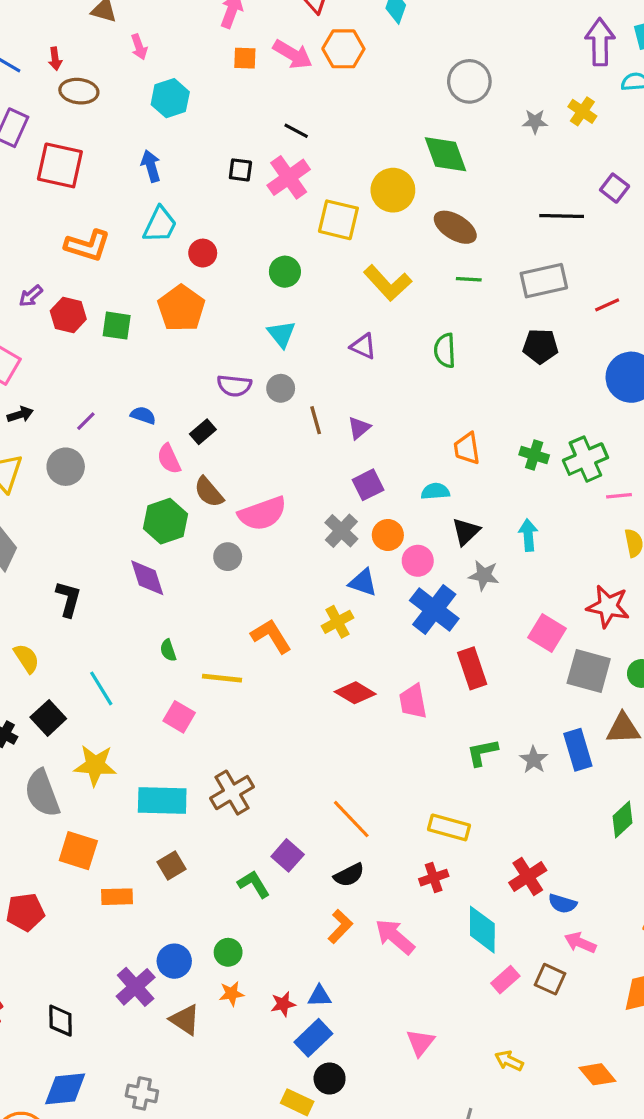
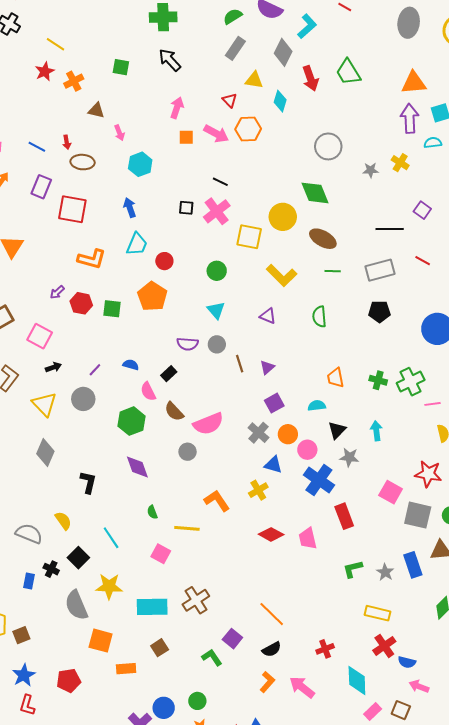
red line: (607, 305) -> (423, 261), moved, turned 56
green hexagon: (165, 521) -> (132, 421), moved
yellow rectangle: (449, 827) -> (378, 613), moved

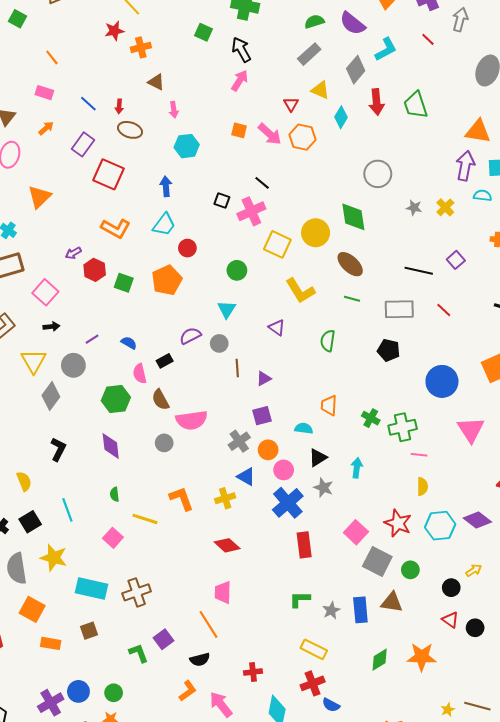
green square: (121, 67) -> (204, 32), moved
pink arrow: (177, 108) -> (240, 81), moved
purple semicircle: (188, 344) -> (190, 336), turned 135
gray diamond: (45, 453) -> (51, 396), moved
pink trapezoid: (308, 538) -> (223, 592), moved

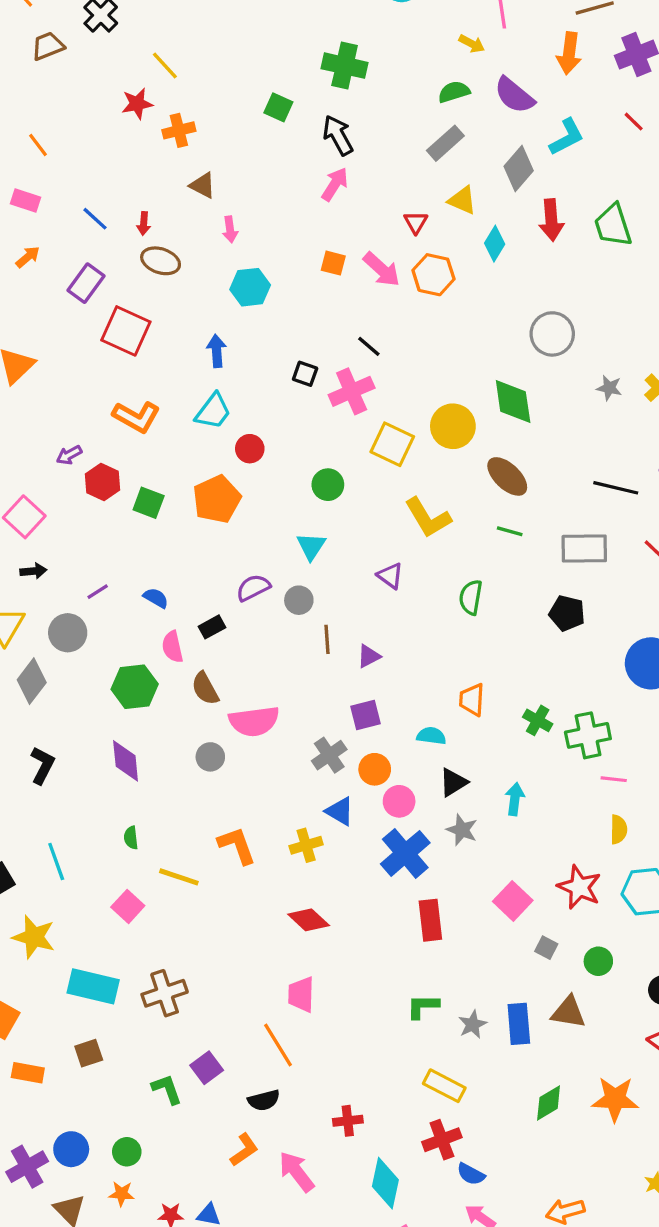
gray square: (377, 562) -> (546, 948), size x0.5

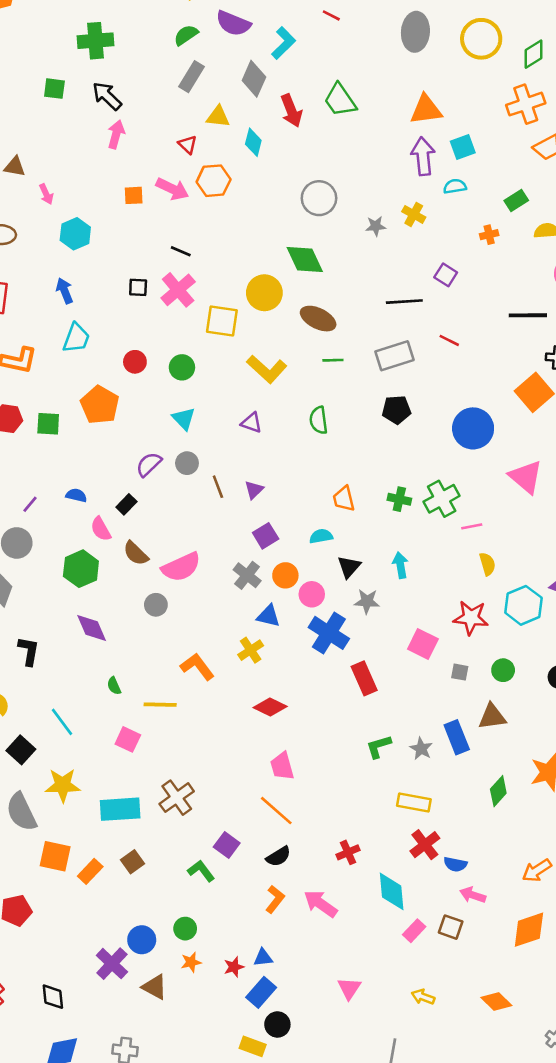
red circle: (250, 449) -> (135, 362), moved
orange rectangle: (28, 1073) -> (90, 871), moved, turned -40

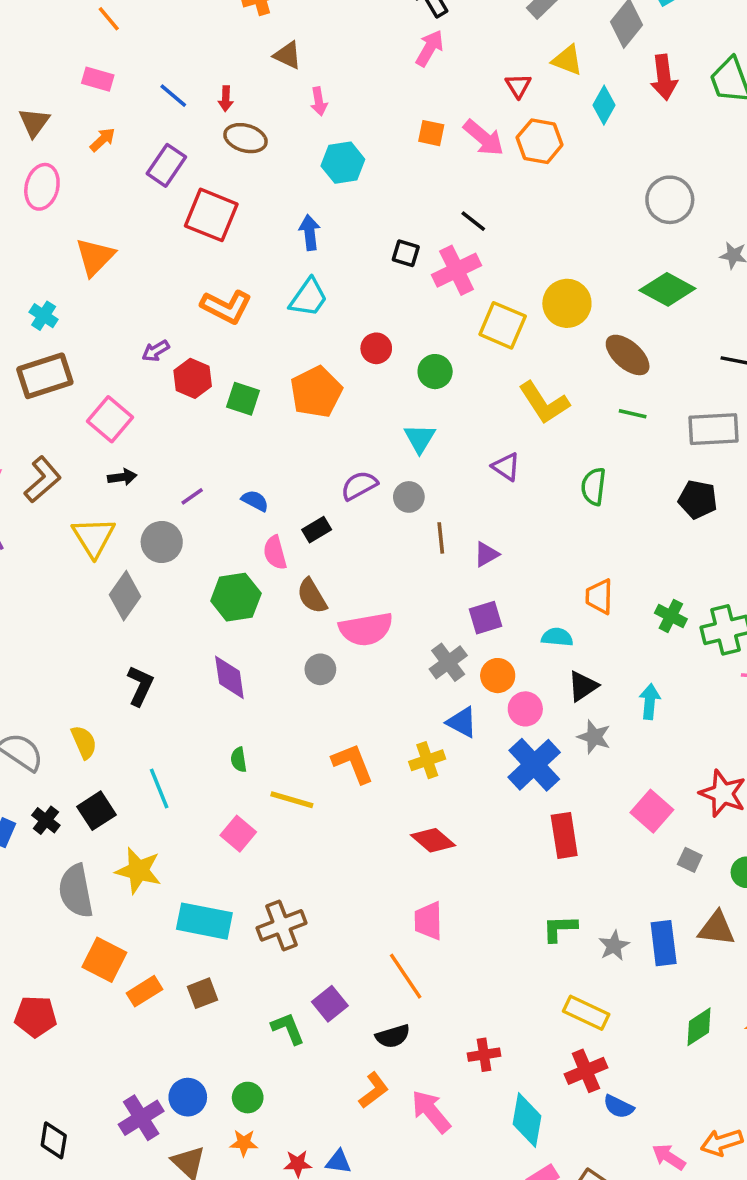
green diamond: (305, 260) -> (667, 289), moved, turned -51
pink arrow: (473, 895) -> (669, 1157), moved

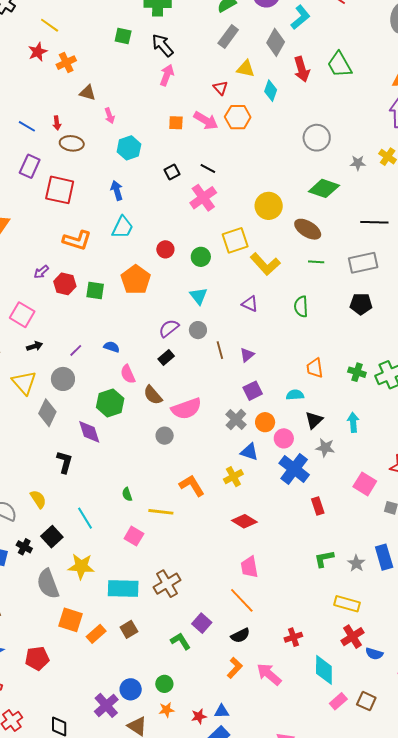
black square: (406, 253) -> (172, 172), moved, turned -35
yellow square: (503, 325) -> (235, 240), moved, turned -32
black rectangle: (317, 530) -> (166, 357), moved
purple diamond: (229, 677) -> (89, 432), moved
red rectangle: (564, 835) -> (318, 506), size x0.7

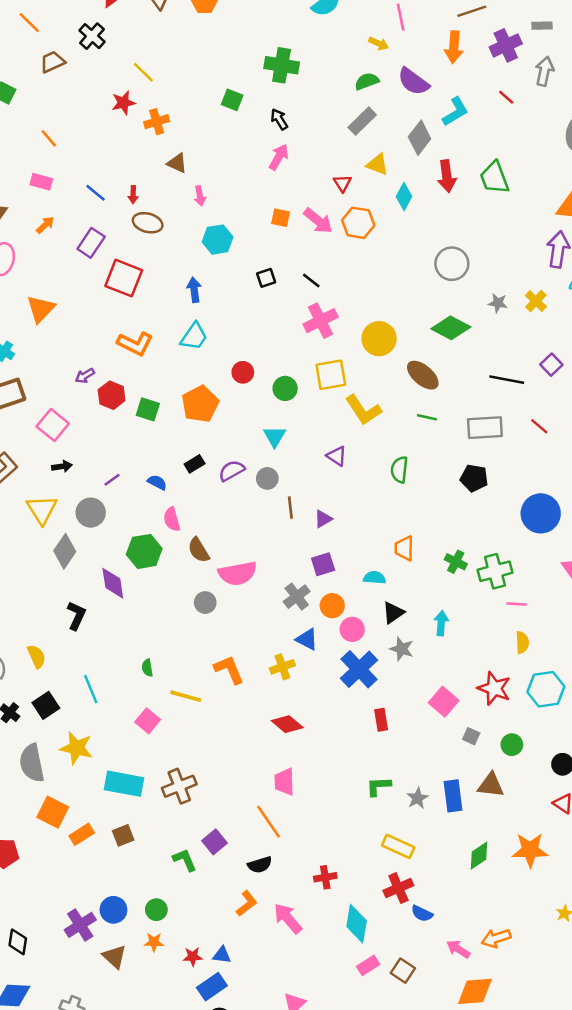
black arrow: (163, 45) -> (279, 119), size x0.7
pink cross: (203, 198) -> (321, 321), moved
black rectangle: (166, 357) -> (195, 464), moved

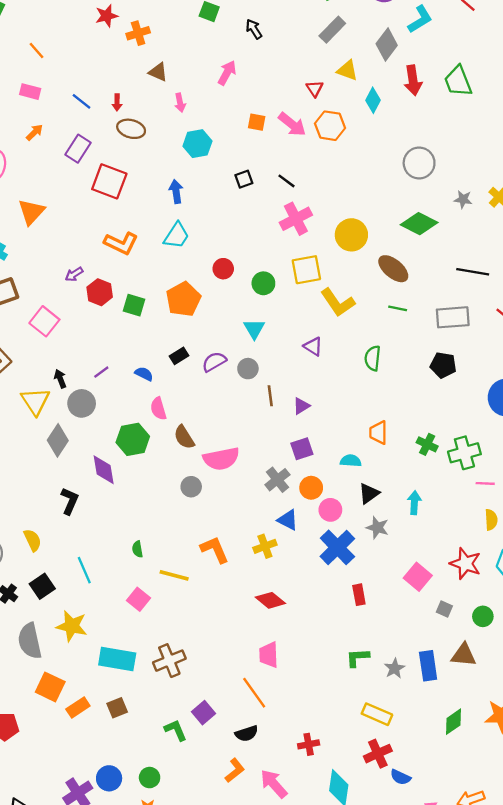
pink arrow: (279, 157) -> (227, 73), moved
black arrow: (62, 466) -> (60, 379), moved, turned -102

